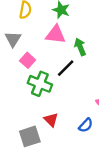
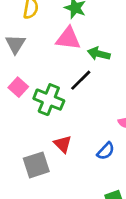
green arrow: (80, 47) -> (99, 54), turned -54
pink square: (28, 60) -> (18, 87), moved

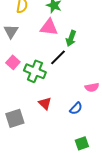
green arrow: (99, 54) -> (71, 38), turned -84
gray square: (36, 165) -> (15, 118), moved

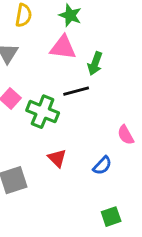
black line: (58, 57) -> (76, 91), turned 30
pink semicircle: (92, 87) -> (126, 135), turned 72

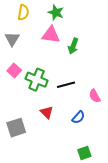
black line: (76, 91) -> (66, 85), moved

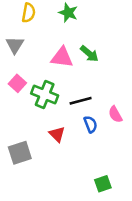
pink triangle: (51, 35) -> (62, 57), moved
green arrow: (73, 46) -> (89, 54), turned -70
blue semicircle: (78, 117) -> (90, 124), moved, turned -64

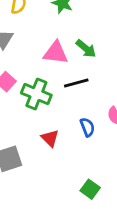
black line: (81, 101) -> (76, 83), moved
green square: (103, 184) -> (90, 189), moved, turned -35

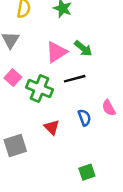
pink triangle: (56, 53) -> (57, 52), turned -40
green square: (90, 189) -> (87, 172), turned 35

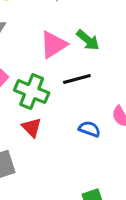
blue semicircle: (84, 118) -> (89, 129), turned -49
red triangle: (52, 127) -> (32, 127), moved

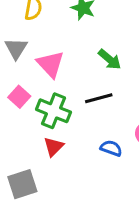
pink triangle: (54, 45) -> (50, 64), moved, turned -40
red triangle: (32, 127) -> (54, 147), turned 30

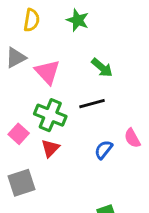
gray triangle: (16, 48) -> (16, 58), turned 30
pink square: (19, 97) -> (19, 134), moved
blue semicircle: (111, 148) -> (104, 150), turned -72

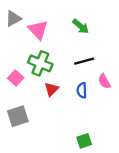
black line: (92, 104) -> (84, 61), moved
red triangle: (50, 148) -> (52, 89), moved
blue semicircle: (104, 150) -> (82, 90), turned -40

